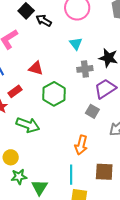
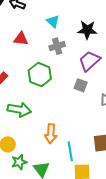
red triangle: (36, 68) -> (21, 39), moved
gray cross: (85, 69) -> (57, 46), moved
orange arrow: (81, 145) -> (51, 134), moved

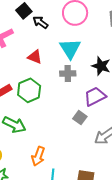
cyan triangle: (53, 21) -> (70, 49), size x1.6
green hexagon: (40, 75) -> (29, 90), moved

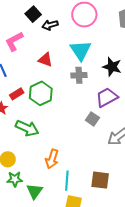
black arrow: (40, 22) -> (50, 25), turned -49

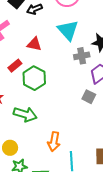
gray cross: (79, 75) -> (82, 56), moved
red rectangle: (17, 94) -> (15, 66), moved

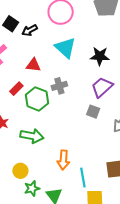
gray cross: (82, 56) -> (59, 86), moved

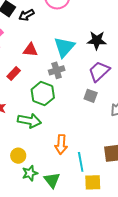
cyan triangle: (65, 48) -> (64, 47), moved, turned 30
green hexagon: (37, 99) -> (43, 94), moved

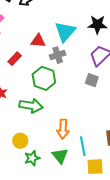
red triangle: (30, 50) -> (38, 41), moved
green triangle: (52, 180) -> (60, 156), moved

